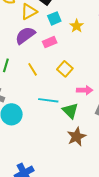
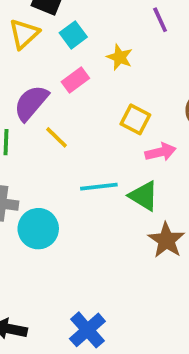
yellow star: (77, 26) -> (120, 57), moved
purple semicircle: (25, 35) -> (31, 103), moved
yellow square: (65, 69) -> (135, 119), moved

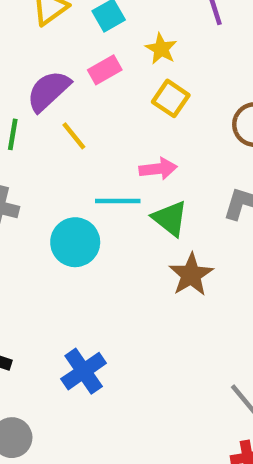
yellow square: (135, 119) -> (171, 98), moved
pink arrow: (160, 152) -> (158, 169), moved
cyan circle: (38, 229) -> (75, 242), moved

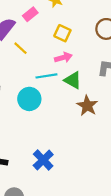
yellow square: (171, 98) -> (62, 33), moved

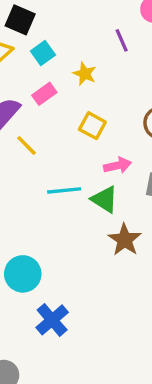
pink arrow: (63, 57) -> (118, 165), moved
cyan circle: (29, 99) -> (23, 274), moved

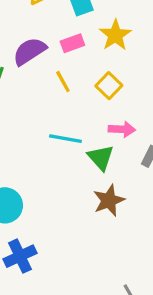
yellow star: (85, 74) -> (115, 35), size x1.4
yellow line: (26, 145) -> (63, 82), moved

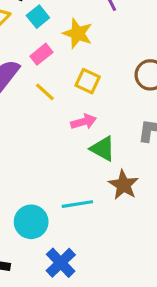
pink arrow: (122, 129) -> (84, 122), moved
cyan line: (65, 139) -> (77, 204), moved

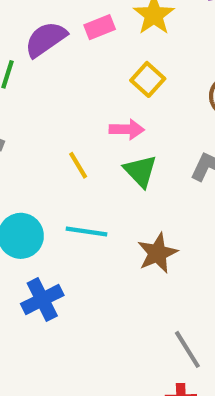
yellow line: (45, 92) -> (78, 165), moved
brown star: (123, 185) -> (157, 253), moved

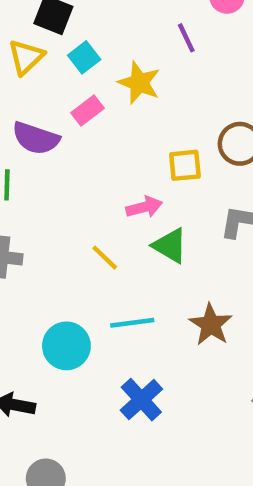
purple semicircle: (46, 39) -> (36, 138), turned -111
yellow square: (148, 79) -> (185, 165), moved, turned -32
blue cross: (42, 300) -> (141, 400), moved

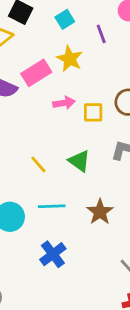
cyan square: (84, 57) -> (65, 19), moved
pink rectangle: (87, 110) -> (36, 73), size x1.5
pink arrow: (144, 207) -> (64, 103), moved

